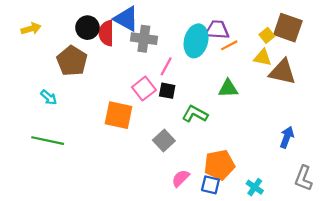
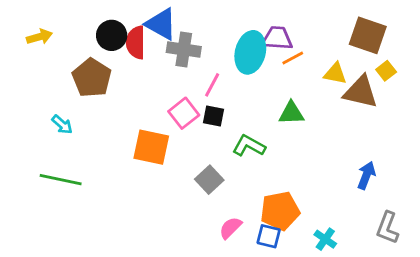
yellow square: (267, 35) -> (386, 71), moved

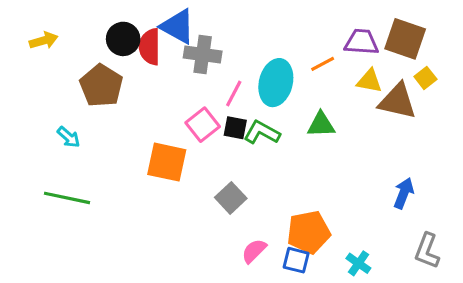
purple trapezoid: (277, 38) -> (362, 42), moved
cyan ellipse: (250, 52) -> (276, 83), moved
green L-shape: (249, 146) -> (262, 132), moved

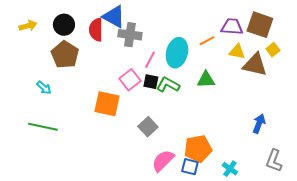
black circle: (123, 39) -> (64, 25), moved
pink semicircle: (254, 251) -> (163, 161), size x1.4

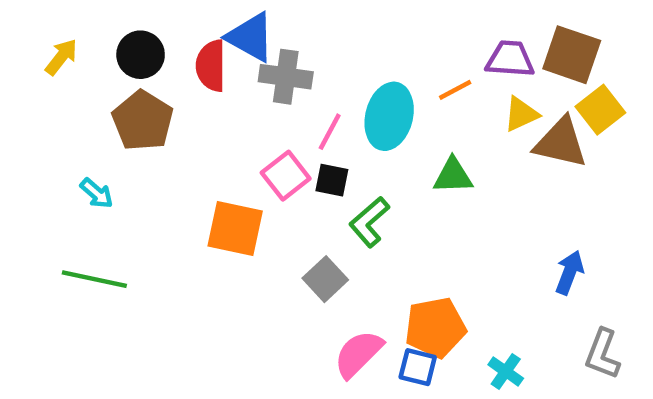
yellow arrow: (28, 26) -> (61, 57), turned -36
yellow square: (273, 50) -> (600, 110), size x1.5
yellow triangle: (237, 52) -> (521, 114), turned -36
green L-shape: (168, 85) -> (369, 222), moved, turned -70

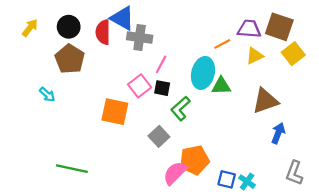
cyan ellipse: (389, 116) -> (203, 73), moved
brown triangle: (561, 143) -> (265, 101), moved, turned -32
green line: (94, 279) -> (72, 169), moved
orange pentagon: (435, 327) -> (194, 160), moved
blue square: (418, 367) -> (227, 179), moved

